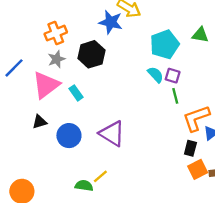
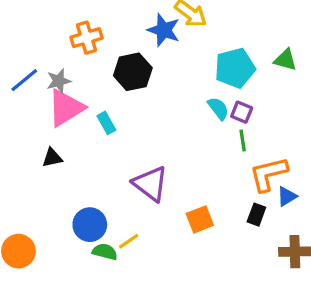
gray star: (57, 59) -> (59, 81), moved
blue circle: (69, 136) -> (90, 225), moved
orange square: (198, 169) -> (200, 219), moved

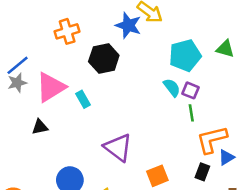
gray star: (59, 81) -> (17, 83), moved

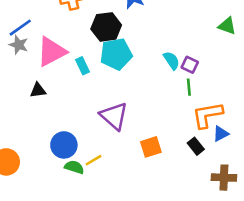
cyan pentagon: (185, 55) -> (116, 54), moved
gray star: (17, 83) -> (19, 45), turned 30
black rectangle: (202, 172) -> (196, 146), turned -63

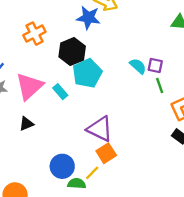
orange square: (151, 147) -> (106, 153), moved

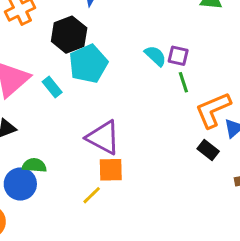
orange square: (106, 153) -> (111, 170), turned 30
blue circle: (62, 166) -> (20, 184), moved
green semicircle: (77, 184) -> (34, 165), moved

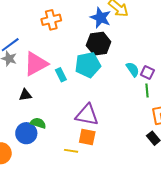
black hexagon: (69, 35) -> (99, 44), moved
purple triangle: (103, 137) -> (87, 115), turned -30
yellow line: (92, 195) -> (71, 151), turned 40

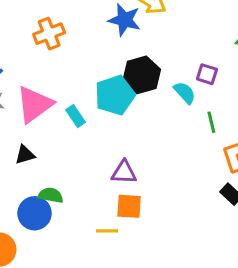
black hexagon: (99, 44) -> (142, 75), moved
purple square: (147, 73) -> (207, 74), moved
purple triangle: (87, 115) -> (124, 172), size x0.7

